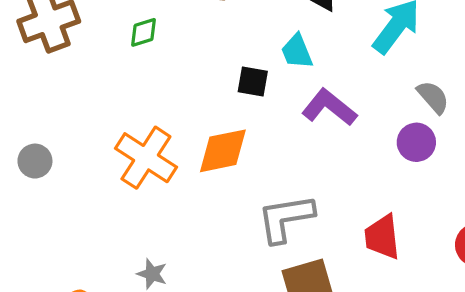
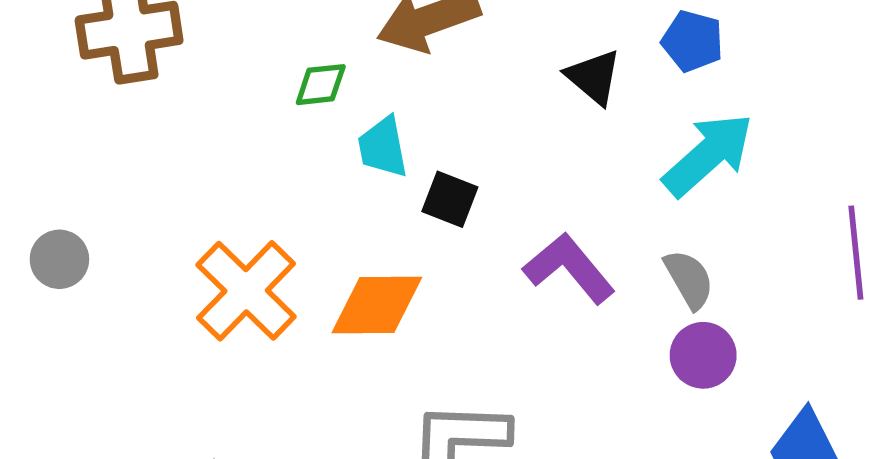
green diamond: (144, 32) -> (321, 85), moved
cyan trapezoid: (297, 51) -> (383, 147), moved
gray semicircle: (433, 97) -> (689, 279), moved

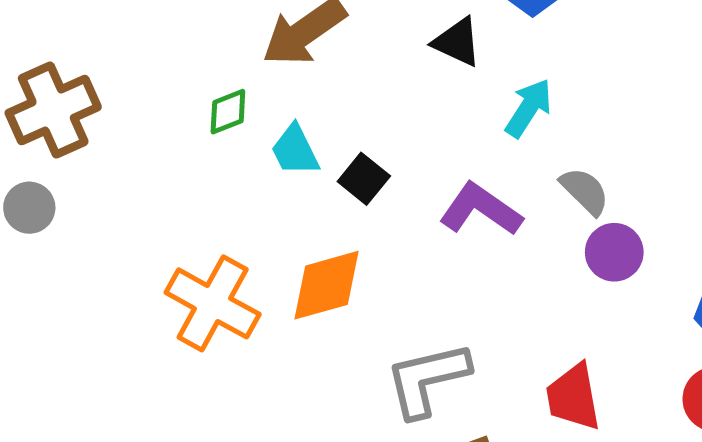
cyan arrow: (708, 155) -> (529, 108), moved, size x0.7
black square: (450, 199) -> (364, 179), turned 33
gray circle: (59, 259) -> (29, 208), moved

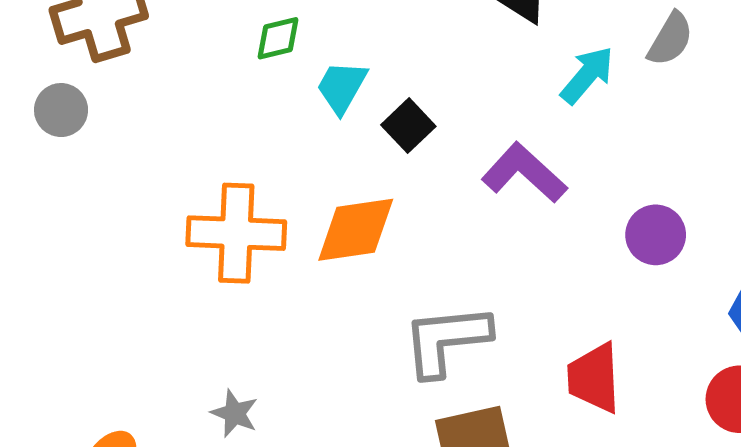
cyan trapezoid: (295, 150) -> (342, 87), turned 48
gray semicircle: (585, 191) -> (670, 39), moved, turned 68
orange cross: (213, 303) -> (236, 233), turned -34

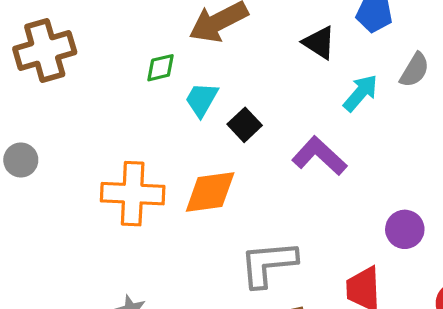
gray circle: (61, 110) -> (21, 160), moved
purple circle: (656, 235) -> (405, 229), moved

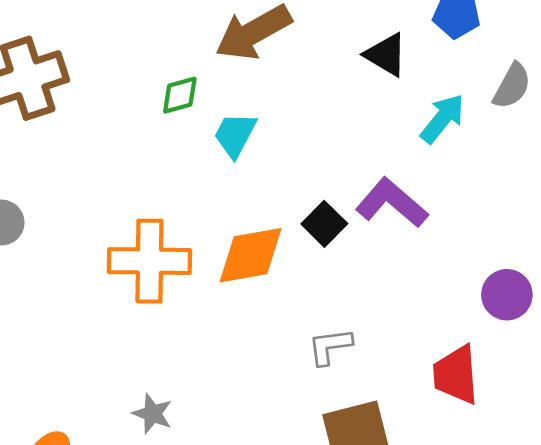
black square: (245, 125) -> (324, 224), moved
gray L-shape: (268, 264) -> (330, 346), size x0.6

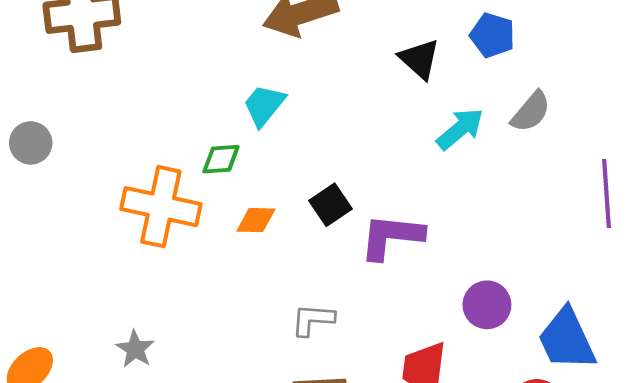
green diamond: (180, 95) -> (221, 159), moved
purple L-shape: (392, 203) -> (391, 237), moved, turned -46
orange diamond: (250, 255) -> (256, 220), size x0.6

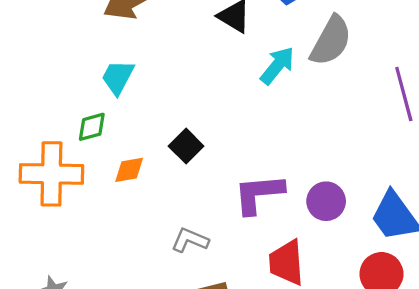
gray semicircle: (531, 112) -> (331, 41), size x1.4
purple L-shape: (391, 237) -> (259, 194), moved
gray L-shape: (313, 320) -> (190, 240), turned 30

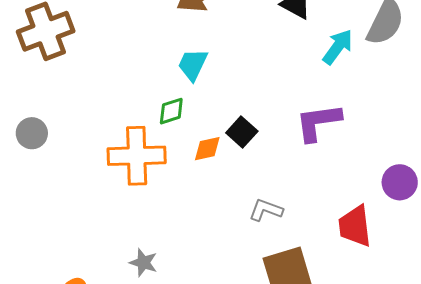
black square: (186, 146) -> (242, 132), moved
purple L-shape: (259, 194) -> (318, 122), moved
purple circle: (326, 201) -> (400, 182), moved

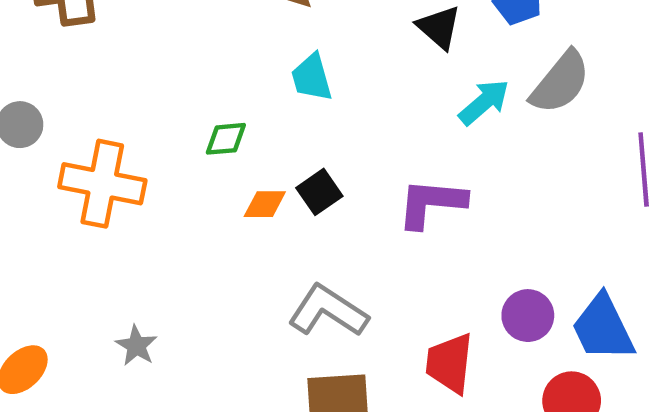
cyan trapezoid: (193, 65) -> (312, 77), moved, turned -54
orange cross: (137, 156) -> (102, 184), moved
gray L-shape: (266, 210) -> (328, 311), size x1.6

